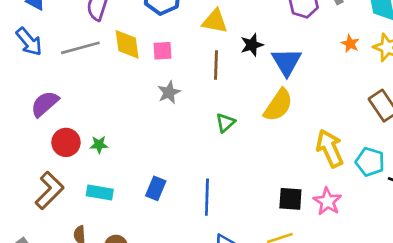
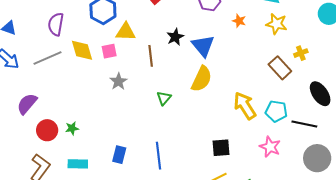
yellow triangle: (215, 21) -> (126, 32), moved
orange star: (350, 44) -> (239, 21), moved
pink star: (327, 201) -> (270, 147), moved

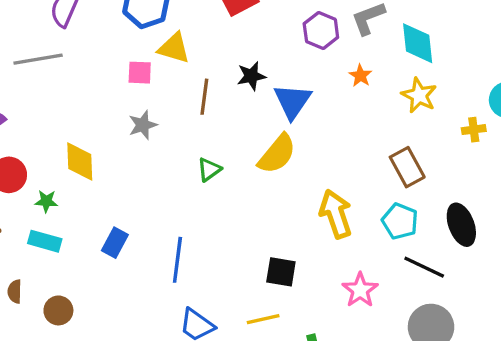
yellow diamond: (82, 50) -> (80, 161), moved
yellow cross: (301, 53) -> (474, 130), moved
cyan pentagon: (276, 111) -> (400, 221), moved
green star: (72, 128) -> (46, 201), moved

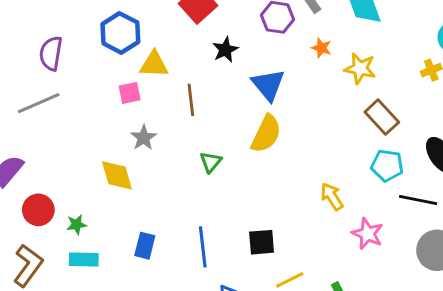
black star: (251, 76) -> (225, 50), moved
yellow star: (419, 95) -> (360, 68), moved
yellow diamond: (80, 161) -> (117, 175), moved
yellow arrow: (336, 214) -> (332, 197), moved, size x0.7
black square: (281, 272) -> (262, 242), moved

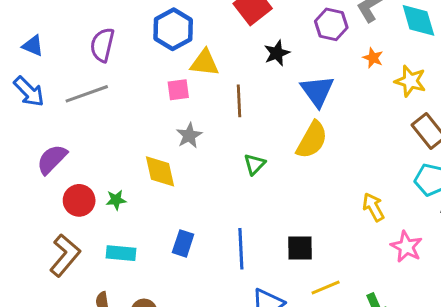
green star: (77, 225) -> (116, 200), moved

